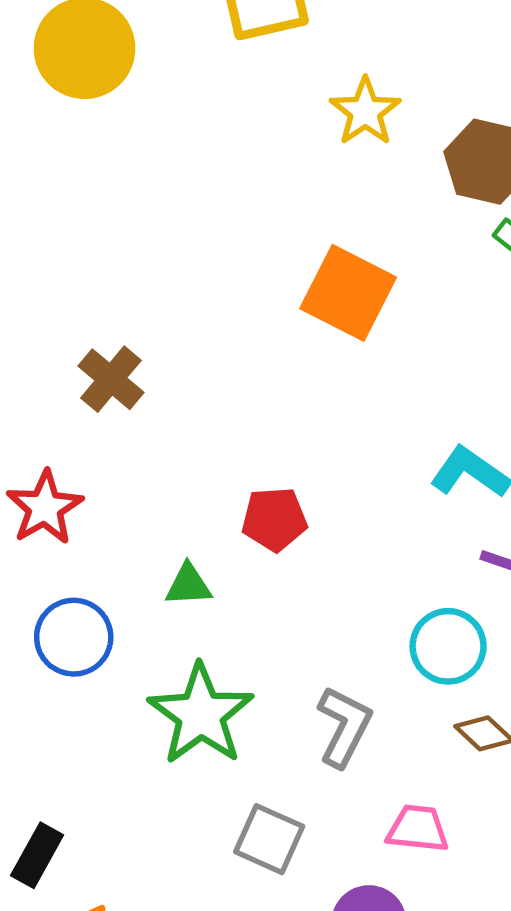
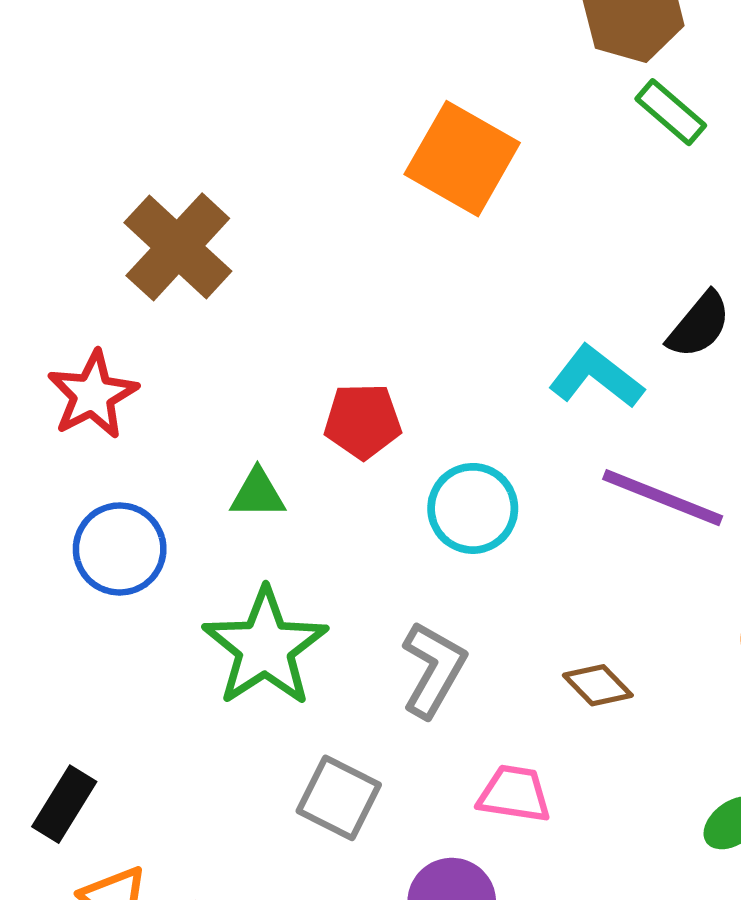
brown cross: (111, 379) -> (178, 247), size x1.4
cyan circle: (448, 646) -> (473, 508), moved

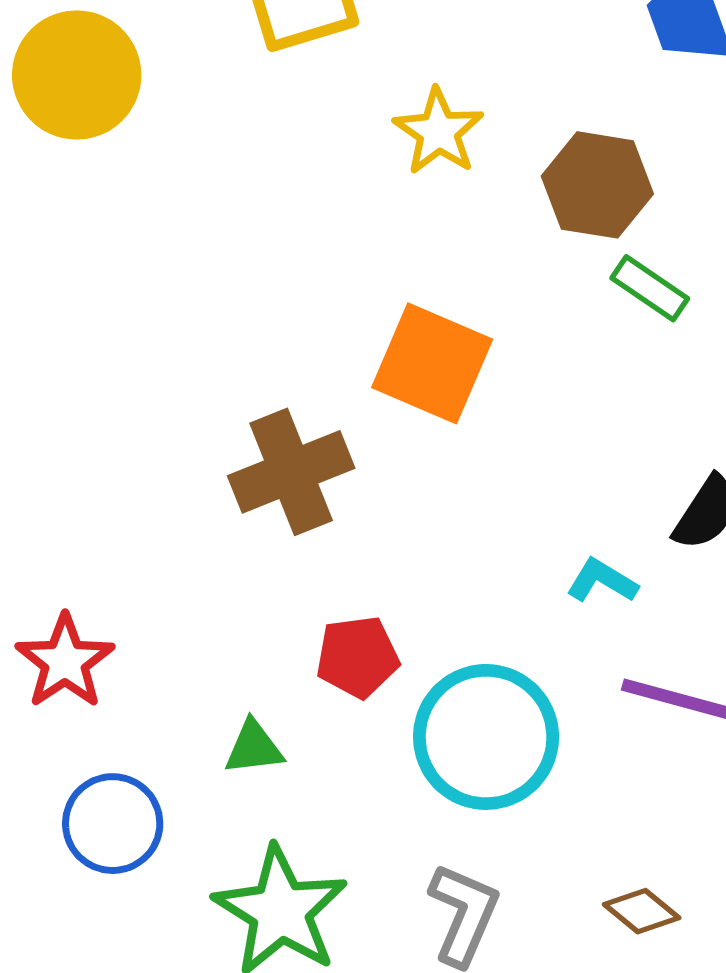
brown cross: (178, 247) -> (291, 472), moved, turned 32
cyan L-shape: (596, 377) -> (602, 581), size x0.7
cyan circle: (473, 508) -> (486, 737), size x1.5

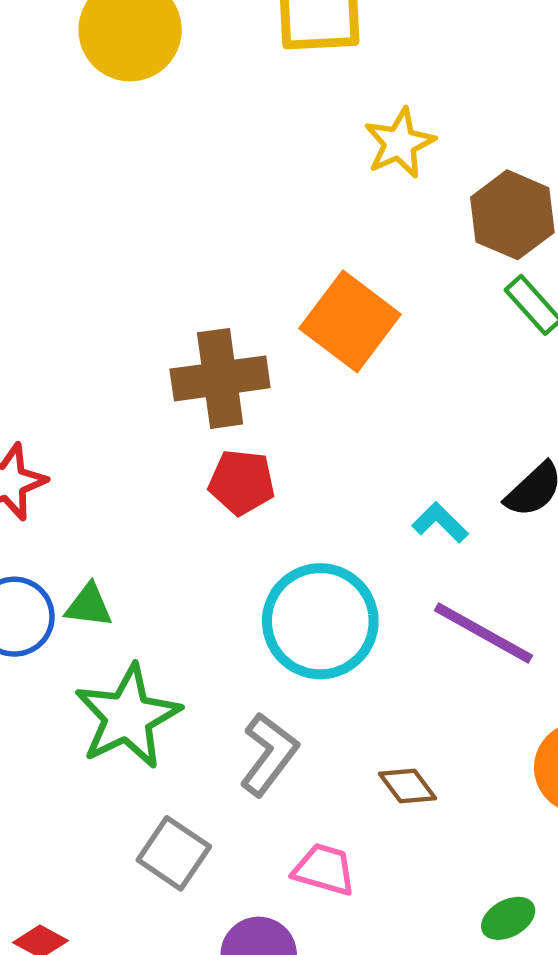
red pentagon: (358, 657) -> (242, 482), moved
green triangle: (254, 748) -> (89, 605), moved

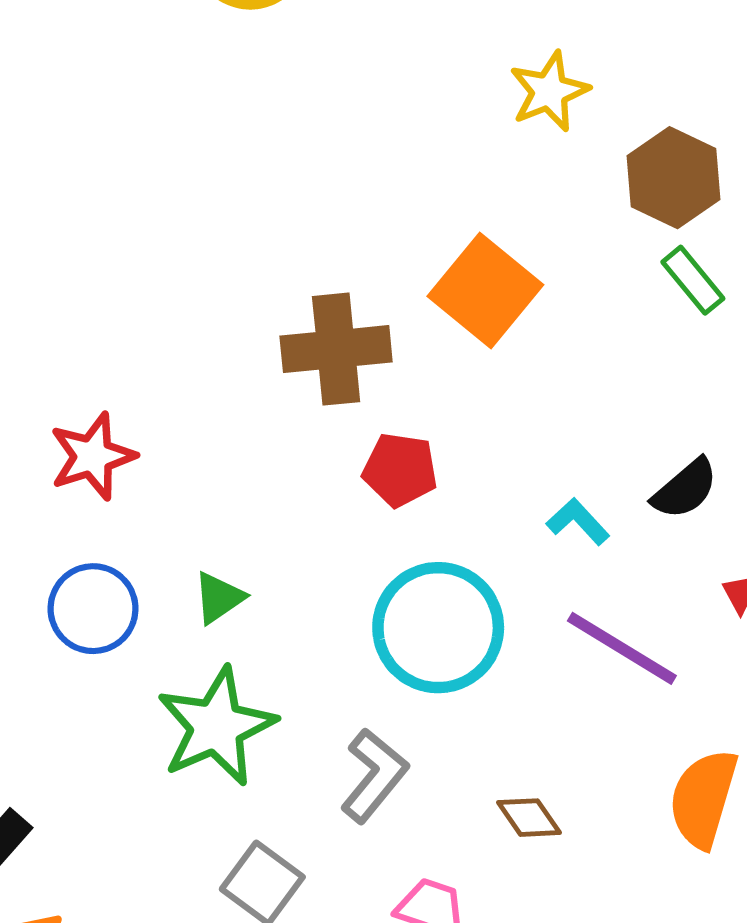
red pentagon: (242, 482) -> (400, 470), moved
green triangle: (89, 605) -> (219, 598), moved, turned -44

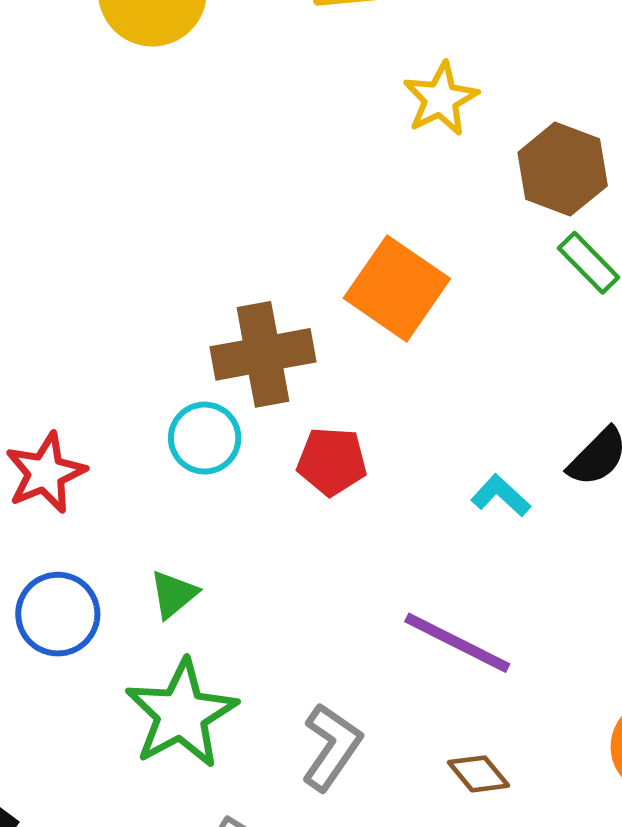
cyan circle: (438, 628) -> (205, 438), moved, size x0.6
purple line: (622, 648) -> (457, 643), moved

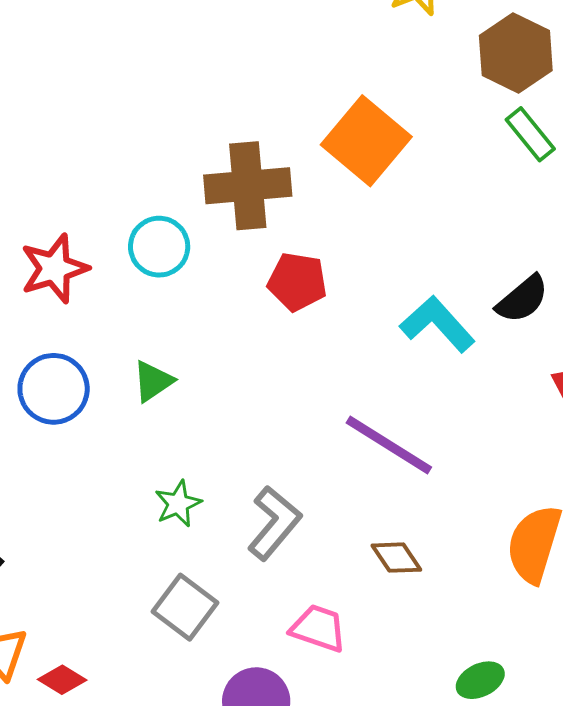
cyan circle: (205, 438) -> (159, 247), moved
cyan L-shape: (501, 496) -> (437, 324), size x1.5
green star: (181, 714) -> (178, 504), moved, size x0.5

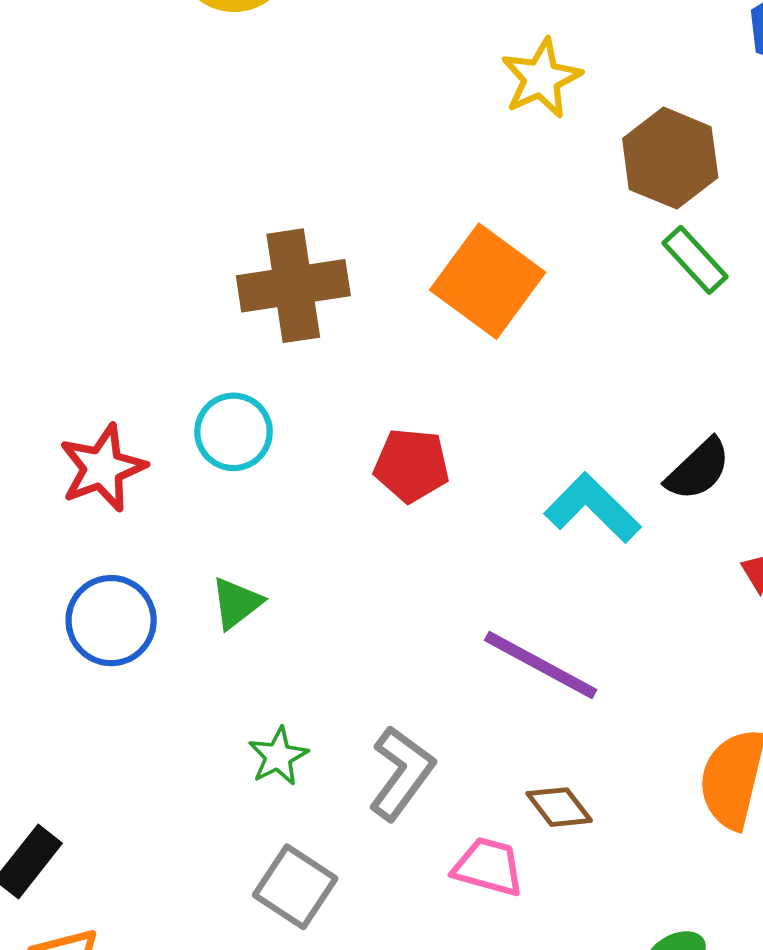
brown cross: (248, 186) -> (293, 286), moved
pink trapezoid: (318, 628) -> (488, 867), moved

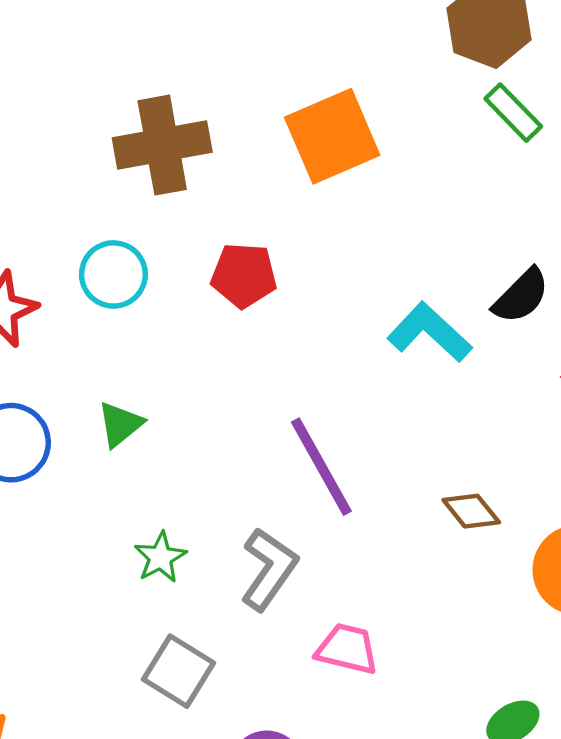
orange square: (488, 281) -> (332, 136), turned 32
red pentagon: (412, 465) -> (244, 275), moved
purple line: (541, 665) -> (321, 467), moved, turned 34
brown diamond: (559, 807) -> (471, 511), moved

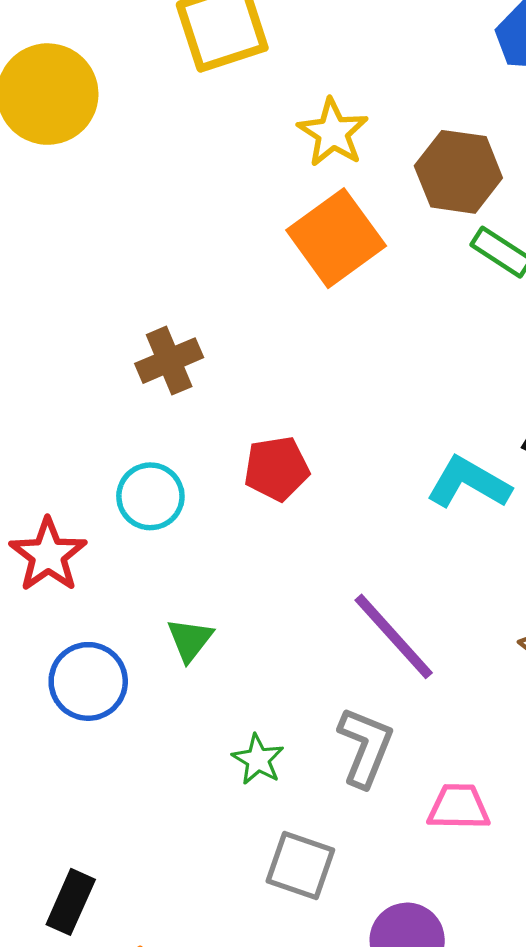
orange square: (332, 136) -> (336, 238), moved
brown cross: (162, 145) -> (169, 361), size x0.7

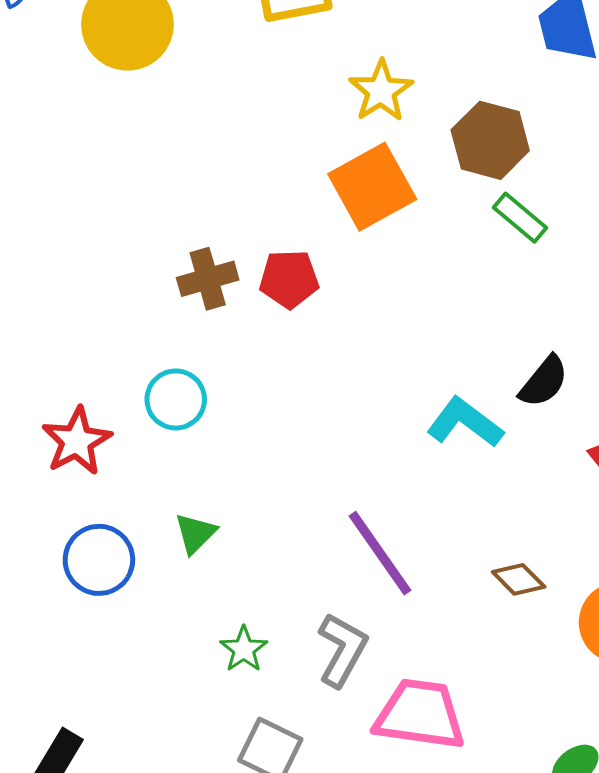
red pentagon: (277, 469) -> (289, 279), moved
pink trapezoid: (459, 807) -> (420, 714), size x1.6

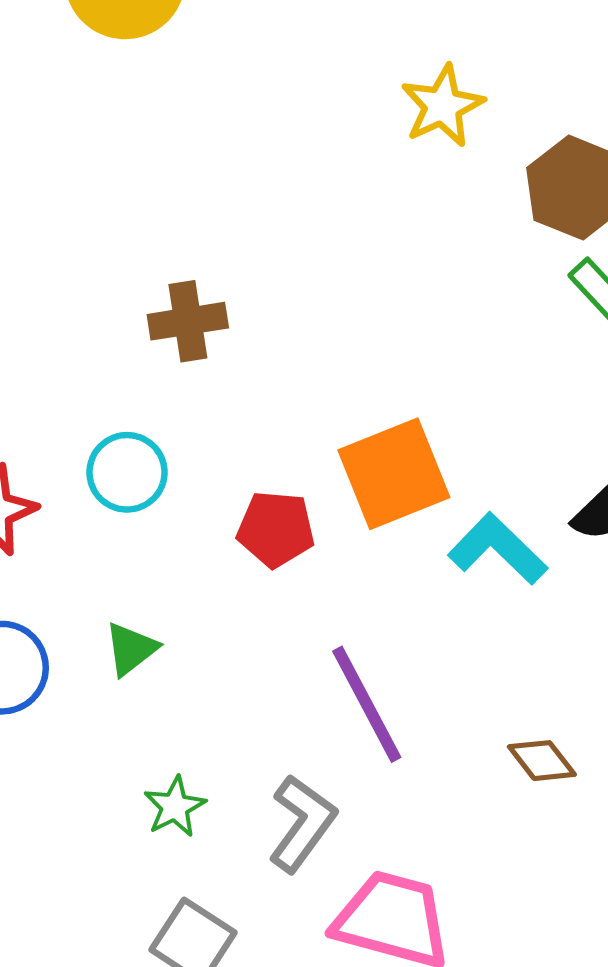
orange square: (372, 187) -> (394, 474), moved
red pentagon: (289, 279) -> (276, 529), moved

